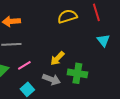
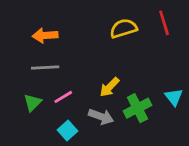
cyan triangle: (103, 40) -> (174, 97), moved
green cross: (77, 73) -> (137, 108), turned -36

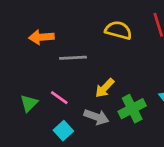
yellow semicircle: (123, 28) -> (118, 30), turned 32
gray line: (45, 68) -> (73, 58), moved
pink line: (63, 97) -> (59, 98), turned 66

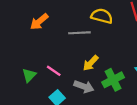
orange arrow: (41, 37) -> (39, 22), turned -36
gray line: (73, 58) -> (79, 33), moved

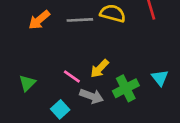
gray line: (79, 33) -> (80, 20), moved
pink line: (54, 71) -> (72, 76), moved

